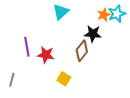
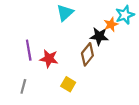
orange star: (104, 15) -> (111, 24), moved
gray line: (12, 80) -> (23, 86), moved

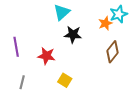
black star: (99, 36) -> (73, 35), moved
purple line: (29, 50) -> (16, 47), moved
brown diamond: (87, 54) -> (112, 52), moved

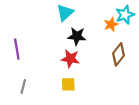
red star: (46, 56) -> (70, 59), moved
yellow square: (65, 80) -> (68, 84), turned -32

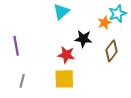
black star: (77, 36) -> (83, 39), moved
yellow square: (68, 84) -> (64, 79), size x1.5

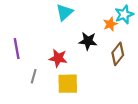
red star: (66, 55) -> (58, 58), moved
gray line: (22, 81) -> (34, 76), moved

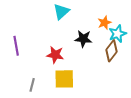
cyan star: (124, 14) -> (118, 34), moved
gray line: (34, 76) -> (32, 85), moved

